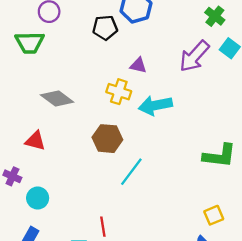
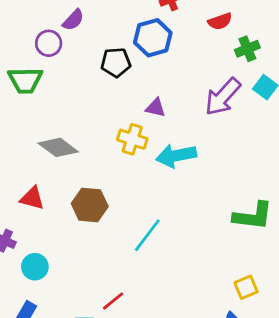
green cross: (215, 16) -> (247, 49), turned 30
brown hexagon: (107, 139) -> (90, 205), moved
red line: (103, 227) -> (113, 301), turned 60

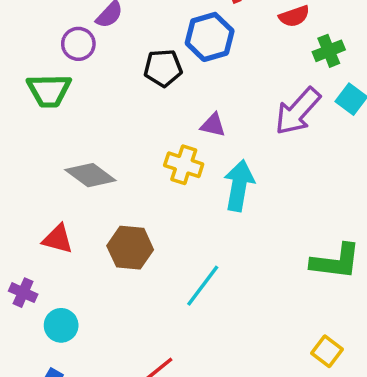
cyan arrow: (176, 156) -> (239, 185), turned 111
yellow square: (246, 287) -> (327, 351), turned -30

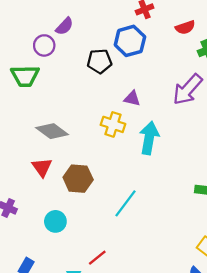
red triangle: (58, 239) -> (42, 167), moved, turned 40
cyan circle: (61, 325) -> (55, 221), moved

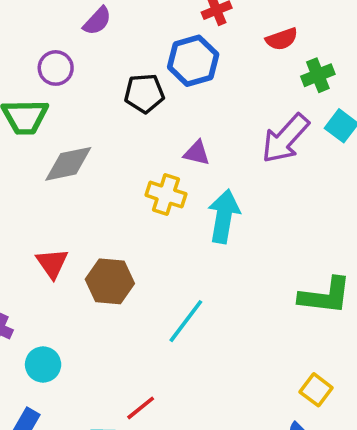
purple semicircle: (64, 26) -> (97, 21), moved
gray diamond: (52, 131) -> (68, 164), moved, turned -48
cyan circle: (55, 221) -> (43, 365), moved

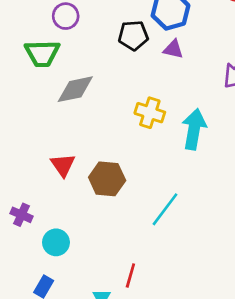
purple triangle: (197, 153) -> (173, 49), moved
red line: (141, 408) -> (130, 275), turned -35

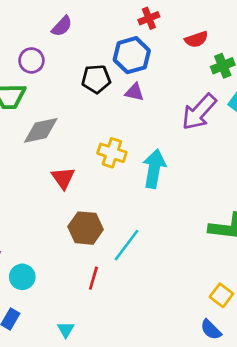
red triangle: (63, 165) -> (63, 178), moved
brown hexagon: (107, 179) -> (86, 228), moved
red line: (130, 275) -> (93, 278), moved

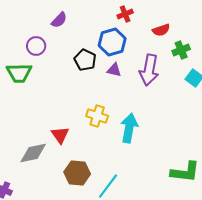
black pentagon: (96, 79) -> (85, 60), turned 30
purple arrow: (199, 112) -> (149, 70), moved, turned -32
gray diamond: (41, 130) -> (33, 153), moved

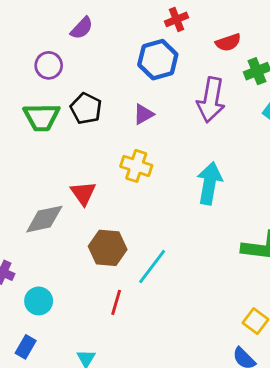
black pentagon: (85, 60) -> (86, 108), moved
purple triangle: (114, 70) -> (143, 114), moved, turned -42
green trapezoid: (19, 73) -> (41, 117), moved
cyan arrow: (129, 128) -> (210, 183), moved

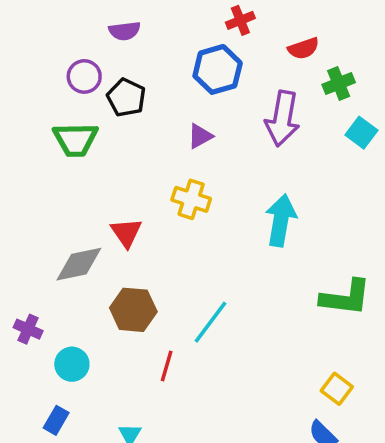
purple semicircle: (82, 28) -> (125, 31), turned 40
black pentagon: (86, 108) -> (126, 98), moved
brown hexagon: (108, 248) -> (133, 310), moved

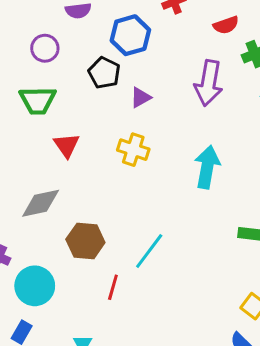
blue hexagon: (218, 69) -> (130, 35), moved
black pentagon: (126, 98) -> (104, 73), moved
red triangle: (126, 233) -> (67, 145), moved
cyan circle: (72, 364) -> (35, 286), size x1.4

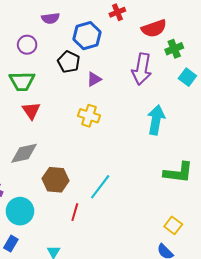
red semicircle: (226, 25) -> (154, 28), size x1.4
red triangle: (67, 145) -> (31, 111), moved
cyan arrow: (207, 167) -> (156, 120), moved

